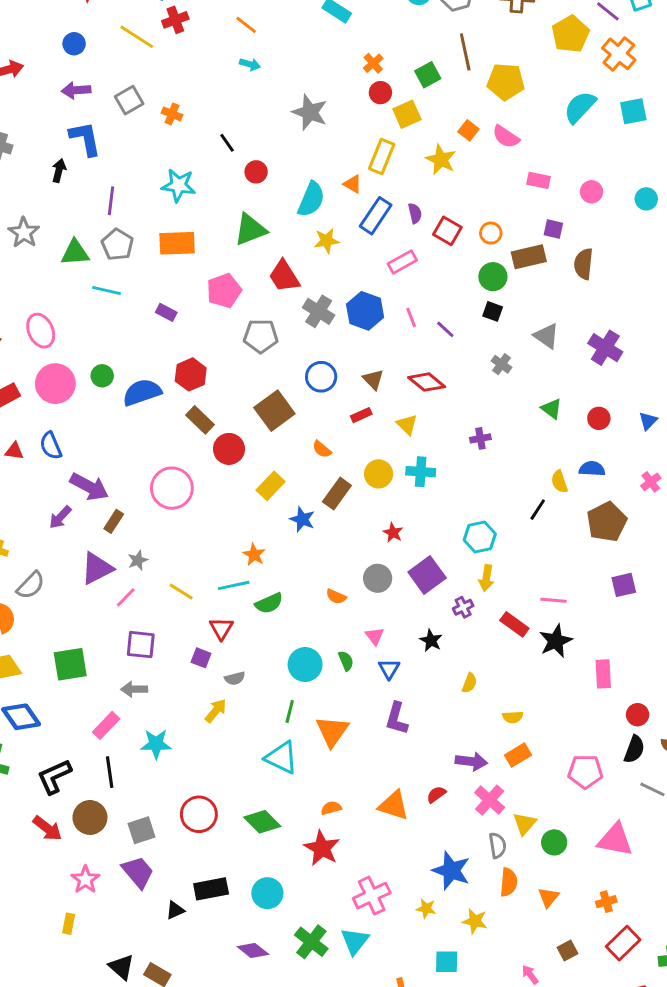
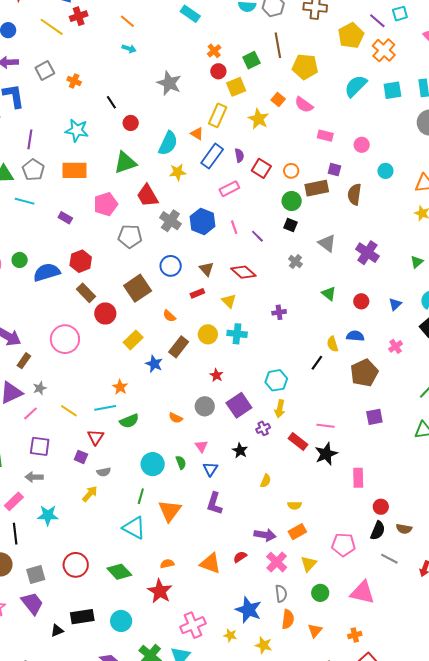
cyan circle: (646, 199) -> (385, 171), moved
yellow triangle: (525, 824) -> (309, 564), moved

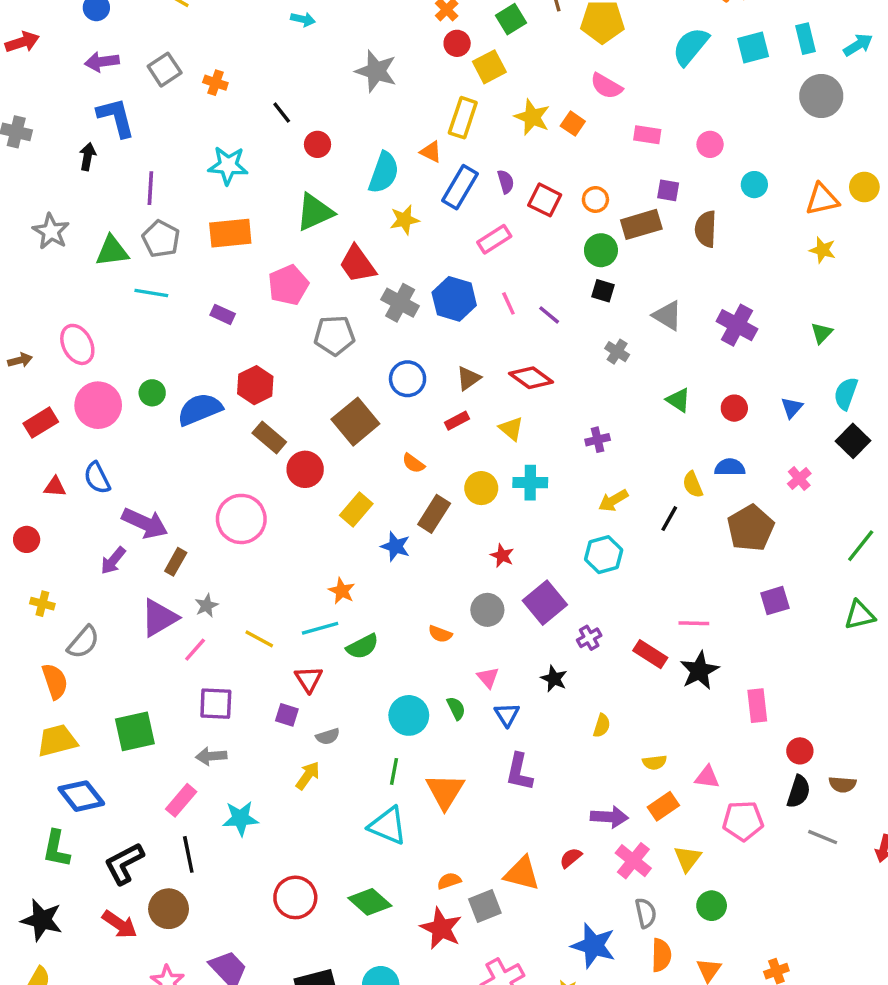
orange square: (278, 99) -> (573, 124), moved
brown triangle: (206, 269) -> (468, 378), turned 42
yellow arrow: (280, 409) -> (613, 500), moved, turned 54
gray square: (36, 575) -> (485, 906), moved
pink triangle: (362, 592) -> (707, 777), moved, size x0.6

